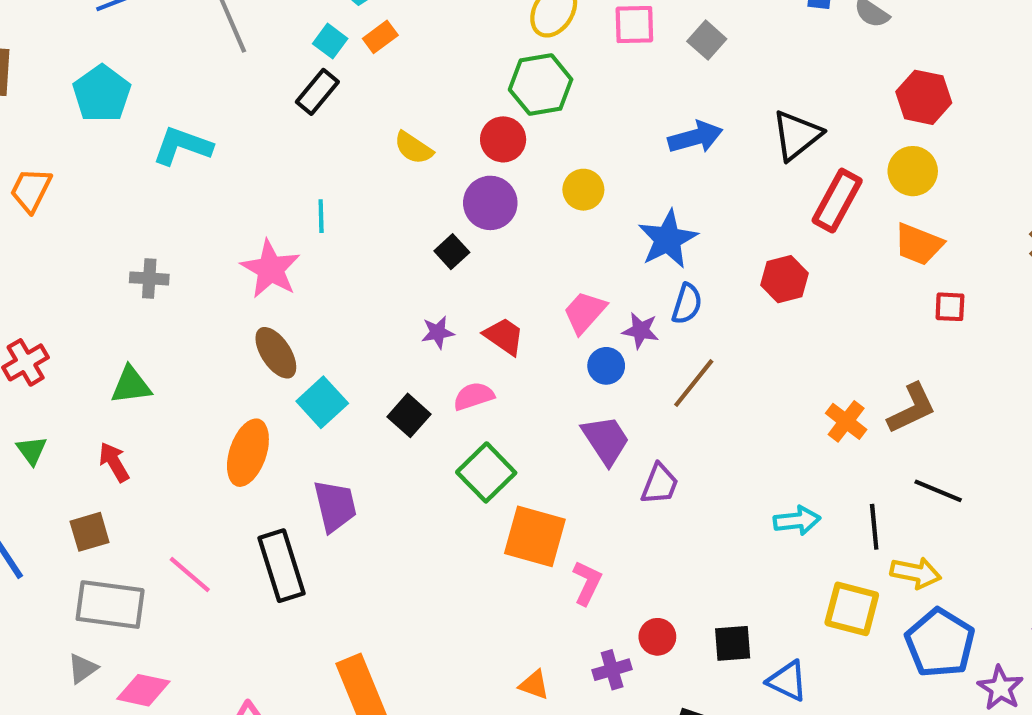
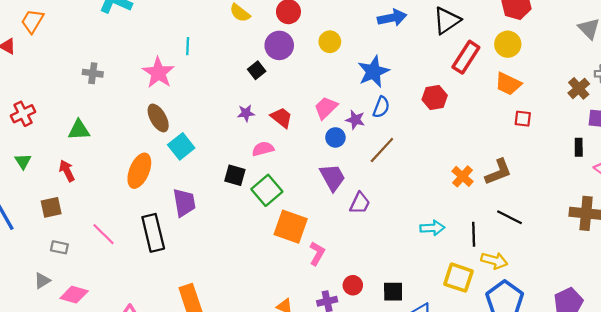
black square: (409, 415) -> (235, 175), moved, turned -30
gray rectangle: (110, 605) -> (59, 247), size x0.5

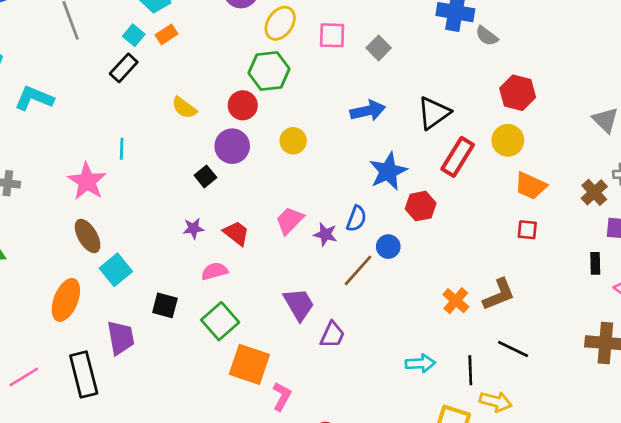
blue star: (373, 72) -> (388, 171), moved
orange trapezoid: (508, 84) -> (531, 186), moved
blue circle: (335, 137) -> (388, 247), moved
black square: (235, 175) -> (165, 305), moved
pink line: (103, 234) -> (24, 377), turned -75

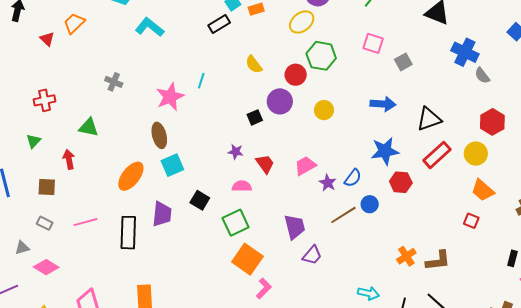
yellow ellipse: (280, 23) -> (302, 22), moved

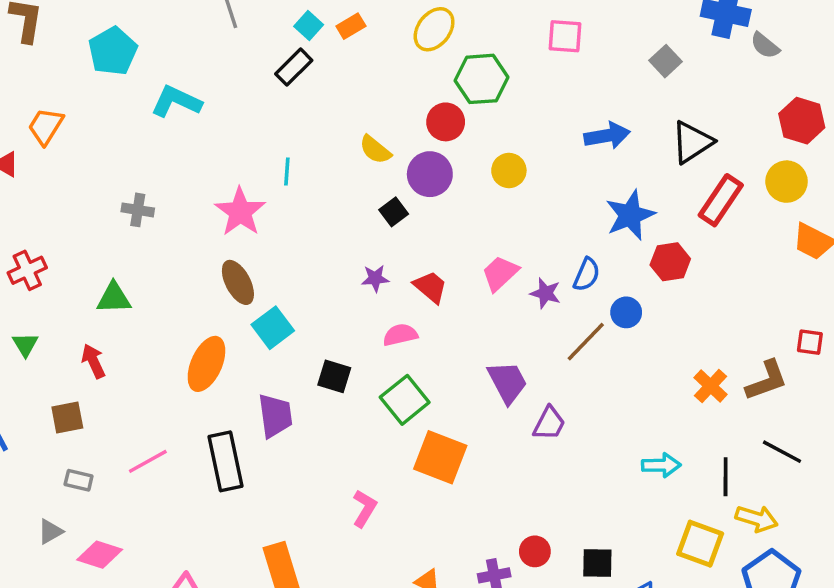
gray square: (403, 62) -> (665, 61), moved
yellow semicircle: (254, 64) -> (375, 150), moved
red square: (471, 221) -> (810, 342), moved
pink L-shape: (264, 288) -> (364, 508), moved

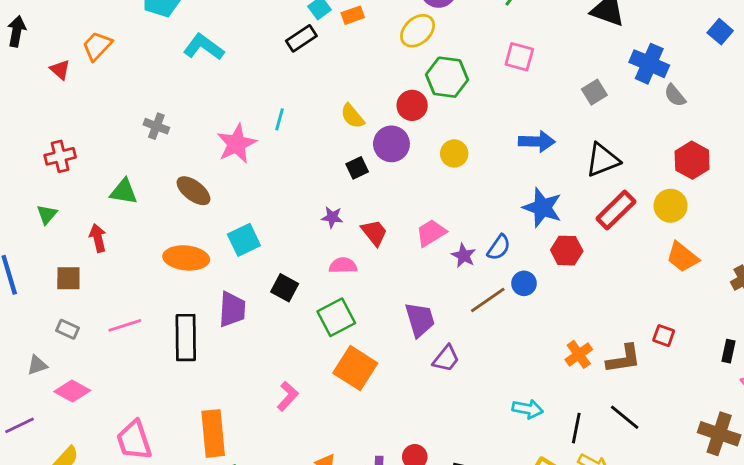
blue star: (630, 215) -> (542, 208), turned 30
brown ellipse: (238, 282) -> (193, 191), moved, turned -36
orange ellipse: (206, 364) -> (186, 258), turned 60

